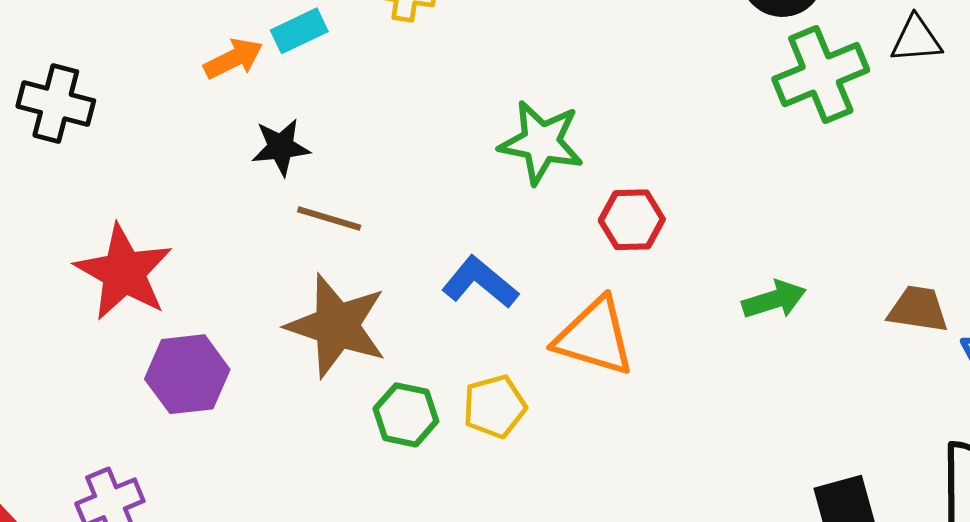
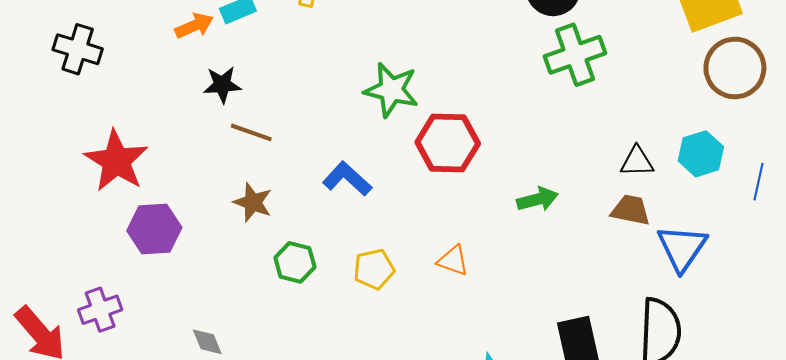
black triangle: (916, 39) -> (637, 162), moved
red hexagon: (632, 220) -> (448, 143), size x1.5
brown star: (337, 326) -> (253, 202), size x0.6
orange triangle: (595, 337) -> (453, 261), moved, size x0.6
yellow pentagon: (495, 407) -> (374, 269), moved

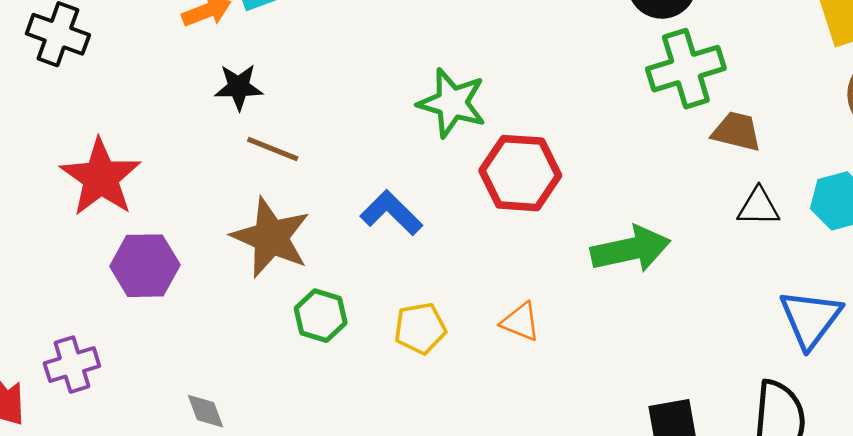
green arrow: (537, 199) -> (631, 249), size x1.5
brown star: (253, 202) -> (271, 237), size x1.6
brown trapezoid: (631, 210) -> (737, 131), moved

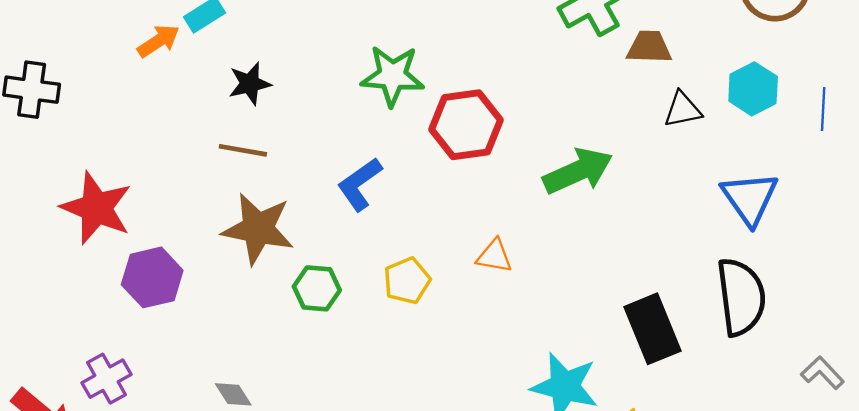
black star: (239, 87) -> (250, 84), moved
blue L-shape: (391, 213) -> (360, 184), turned -68

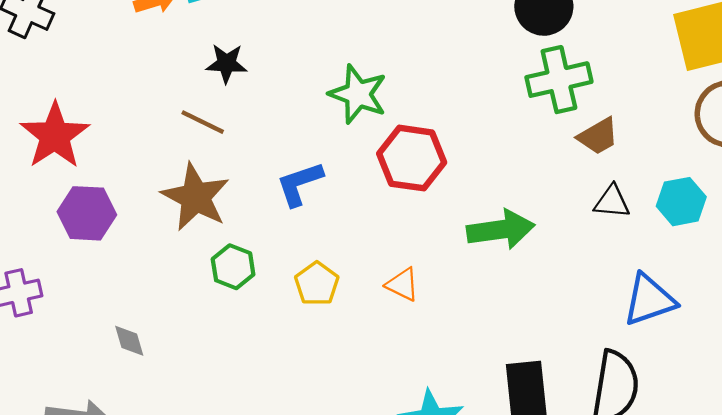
brown trapezoid: (649, 47) -> (598, 136), turned 132
blue triangle: (750, 198) -> (649, 300), turned 30
yellow pentagon: (407, 281) -> (317, 284), turned -30

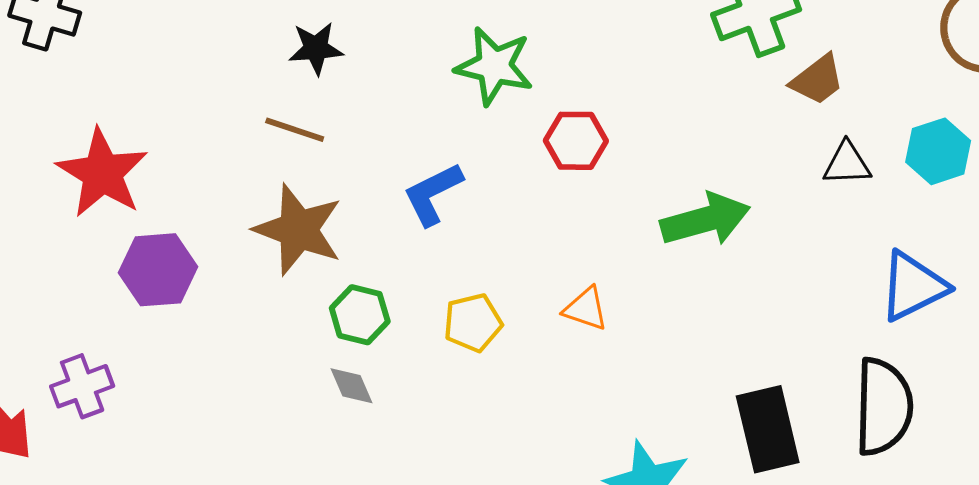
red hexagon: (412, 158) -> (576, 141), size x0.7
yellow pentagon: (317, 284) -> (473, 323), turned 30
gray diamond: (129, 341) -> (352, 386), moved

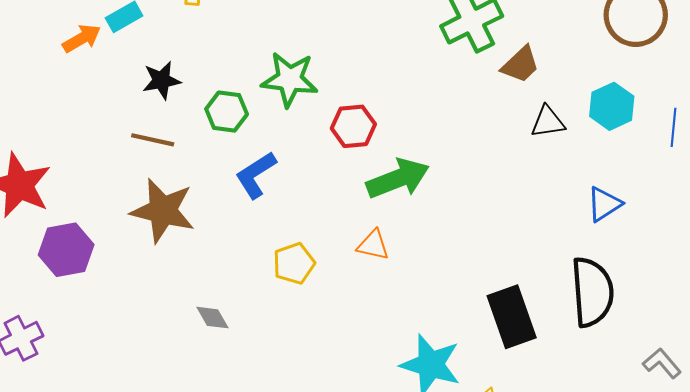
green arrow: (705, 220) -> (398, 179), moved
blue triangle: (913, 286) -> (604, 204), size x0.7
green hexagon: (360, 315) -> (227, 112), moved

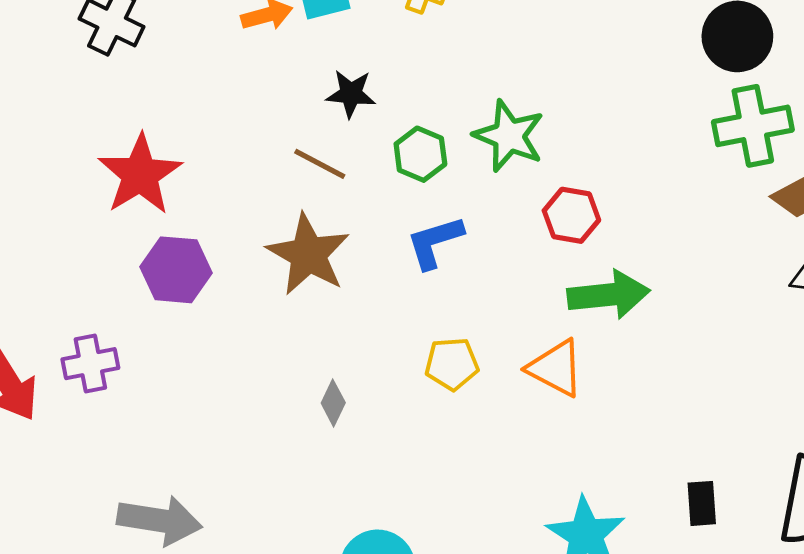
orange triangle: (373, 245) -> (556, 368), size x1.4
black rectangle: (512, 317) -> (702, 503), size x0.6
gray diamond: (213, 318) -> (333, 403), turned 40

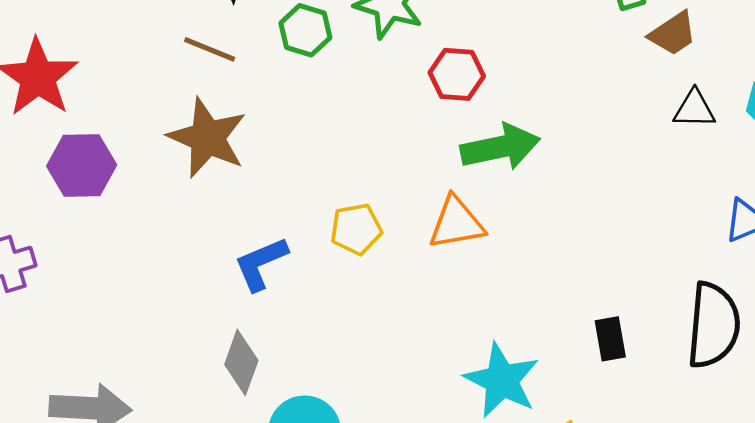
blue L-shape: (435, 242) -> (261, 264), moved
orange triangle: (556, 368) -> (456, 223), turned -32
gray diamond: (333, 403) -> (241, 362), moved, size x1.4

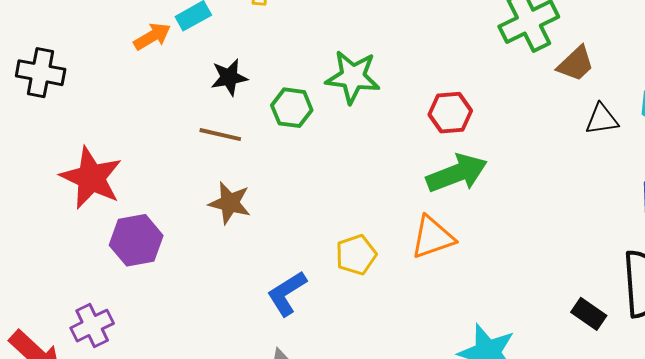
red hexagon: (457, 74) -> (450, 113), moved
brown star: (207, 138) -> (230, 203), size x0.7
black rectangle: (610, 339) -> (589, 314), moved, turned -36

